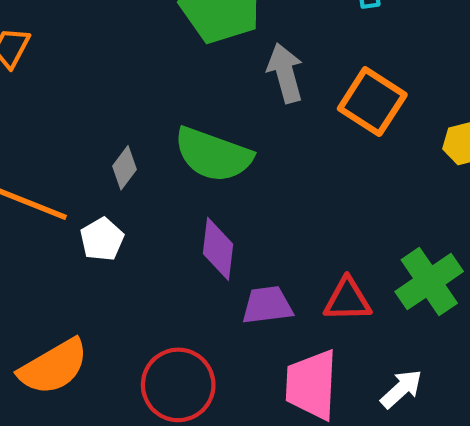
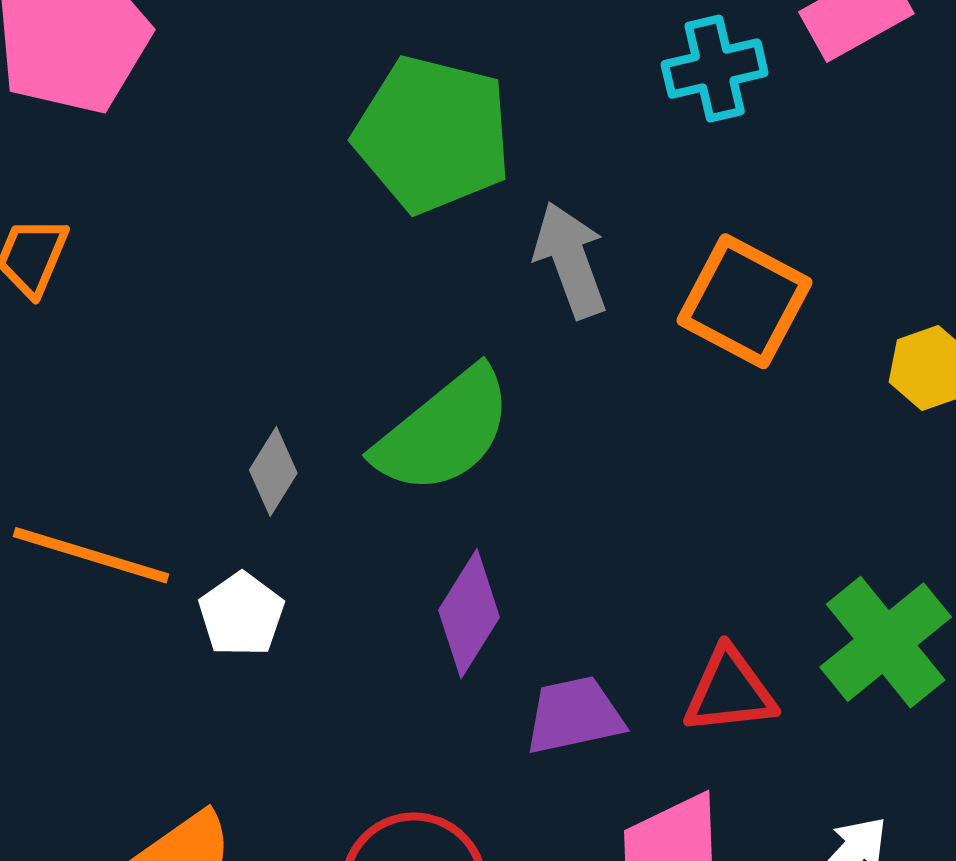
green semicircle: (213, 155) -> (444, 431), turned -54
purple diamond: (218, 249) -> (469, 614), turned 30

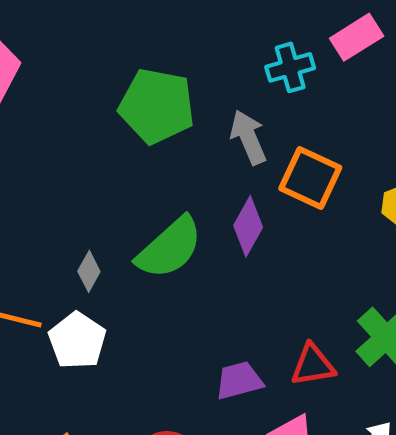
gray arrow: (570, 260) -> (248, 137), moved
white pentagon: (241, 614) -> (77, 341), size x1.4
purple diamond: (469, 614) -> (248, 226), moved

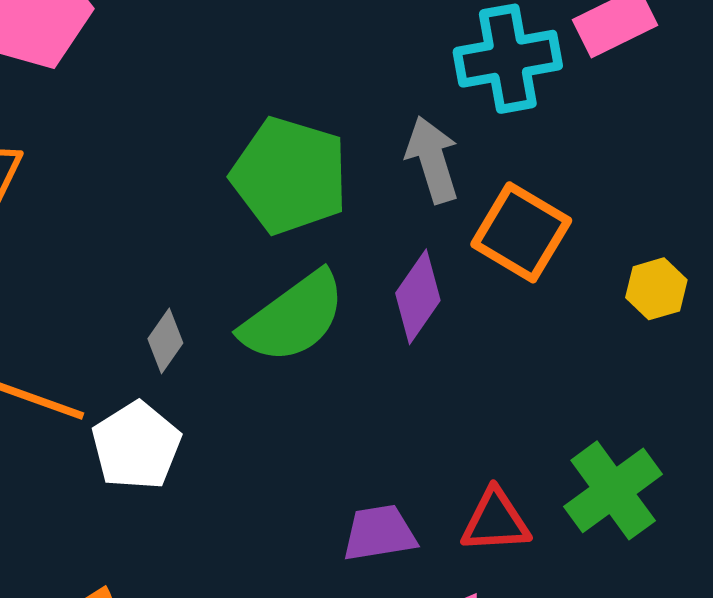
cyan cross: (290, 67) -> (508, 59), size x1.4
green pentagon: (157, 106) -> (290, 176), moved

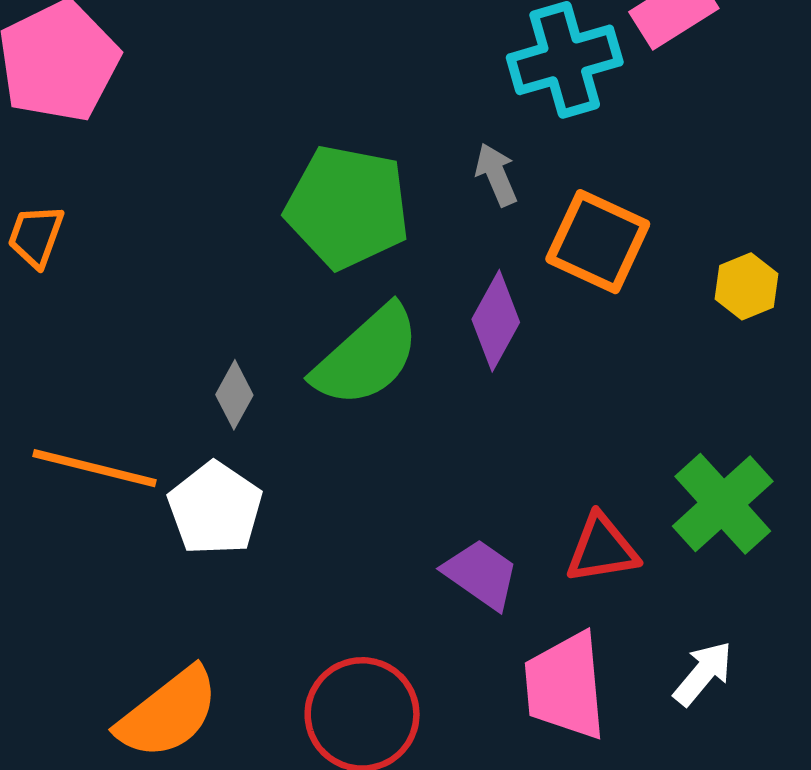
gray arrow: (432, 160) -> (496, 175), size x0.7
purple trapezoid: (379, 533) -> (481, 574), turned 50

